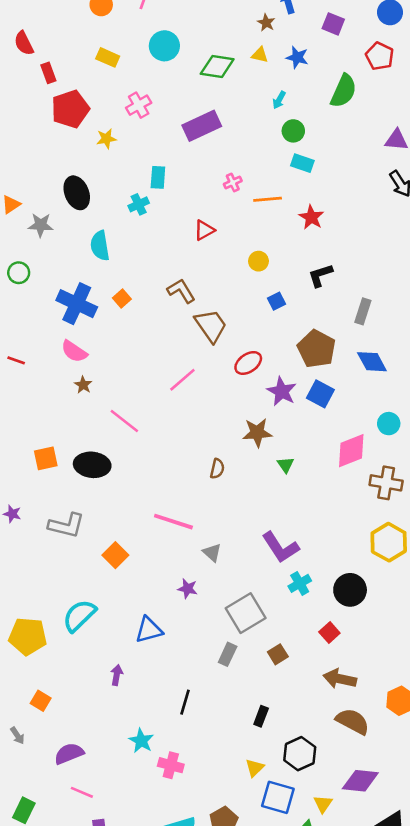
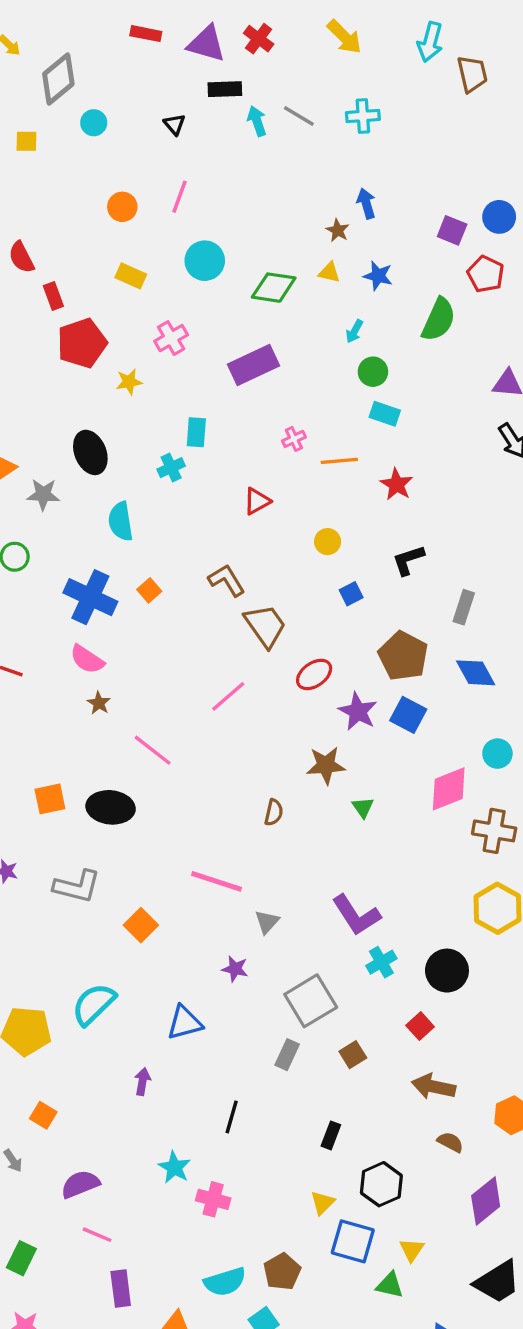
purple square: (333, 24) -> (452, 230), moved
gray triangle: (212, 552) -> (267, 922), turned 30
brown semicircle: (353, 721) -> (450, 1142), size x0.6
purple diamond: (360, 781) -> (486, 1201), moved, turned -45

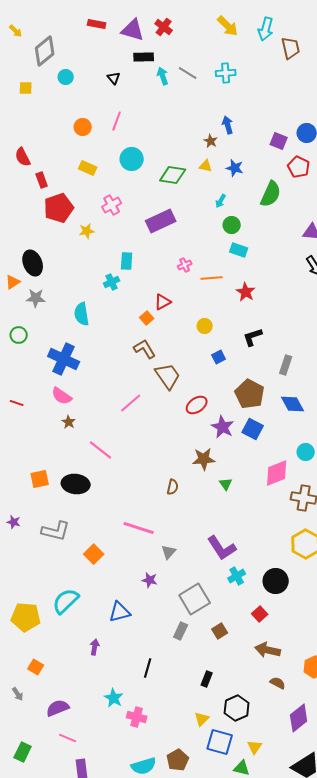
yellow arrow: (344, 37) -> (228, 26), moved
black ellipse: (90, 452) -> (33, 263), moved
orange square: (149, 590) -> (147, 318), moved
pink line: (228, 696) -> (131, 403), moved

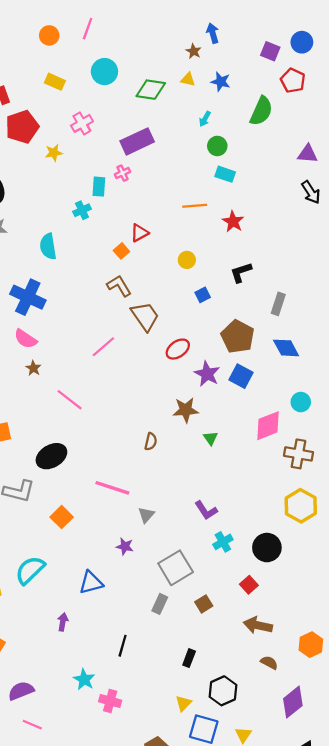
pink cross: (185, 265) -> (123, 173), moved
black ellipse: (76, 484) -> (51, 456), moved, turned -36
purple L-shape: (222, 548) -> (206, 510), size x0.7

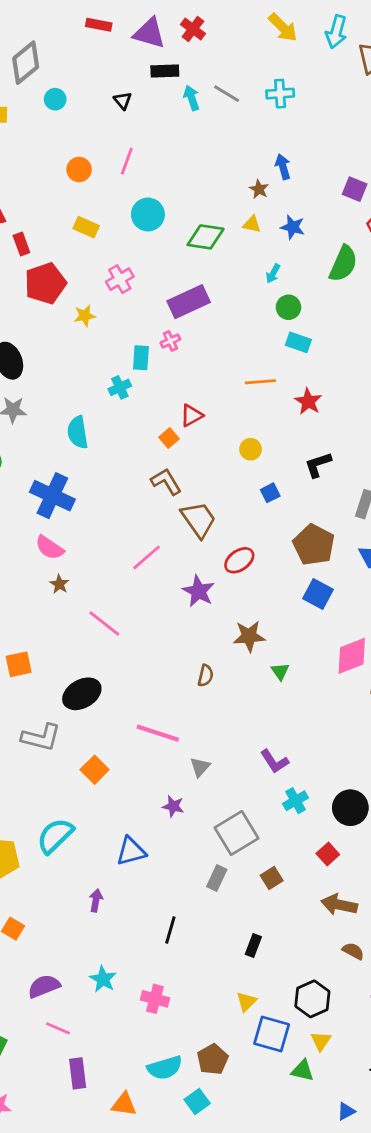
purple star: (207, 374) -> (199, 591), moved
cyan star: (84, 680) -> (103, 979), moved
black hexagon: (223, 691) -> (312, 999), moved

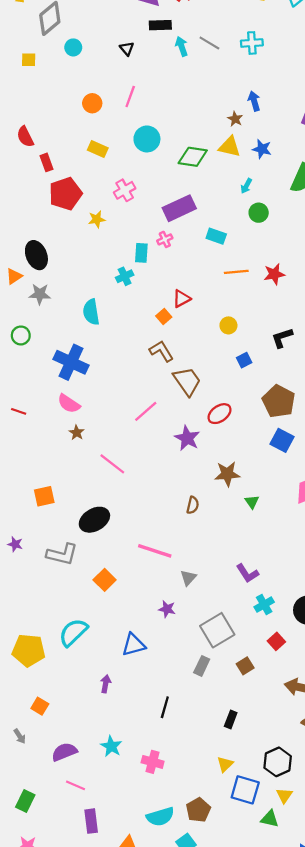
yellow triangle: (252, 224) -> (230, 147), size x1.5
cyan rectangle: (298, 342) -> (216, 236), moved
red star: (308, 401) -> (274, 274), moved, turned 30
red square: (328, 854) -> (276, 641), moved

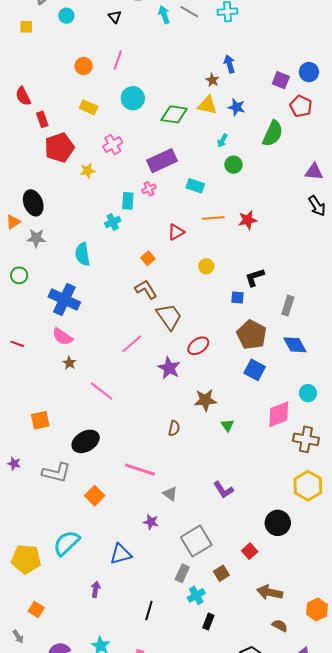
red triangle: (182, 299) -> (176, 232), moved
blue square: (244, 360) -> (238, 297), moved, turned 32
gray triangle: (188, 578) -> (170, 494), turned -35
cyan cross: (264, 605) -> (196, 595), moved

